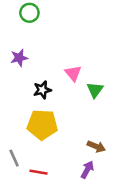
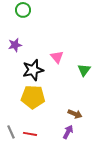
black star: (42, 90) -> (33, 70), size x1.5
green triangle: (95, 90) -> (84, 70), moved
gray line: (14, 158) -> (11, 132), moved

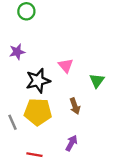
brown arrow: (75, 114) -> (75, 106), moved, turned 48
gray line: (11, 132) -> (13, 122), moved
purple arrow: (68, 132) -> (71, 143), moved

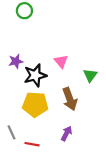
purple star: (17, 52) -> (16, 61), moved
brown arrow: (75, 106) -> (70, 99), size x1.5
gray line: (13, 122) -> (12, 132), moved

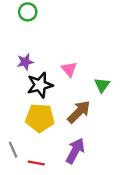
purple star: (16, 61) -> (25, 62), moved
brown arrow: (70, 99) -> (79, 112), turned -115
purple arrow: (66, 133) -> (75, 151), size x1.5

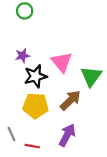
pink triangle: (69, 69) -> (62, 62), size x1.5
green triangle: (102, 85) -> (91, 76), size x1.5

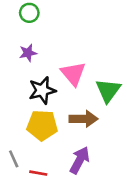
purple star: (22, 56) -> (28, 53), moved
brown arrow: (70, 100) -> (84, 119), turned 45

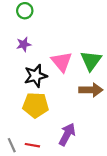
green triangle: (108, 90) -> (91, 61), moved
brown arrow: (84, 119) -> (91, 90), moved
gray line: (14, 159) -> (12, 145), moved

